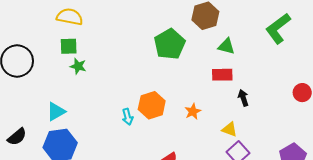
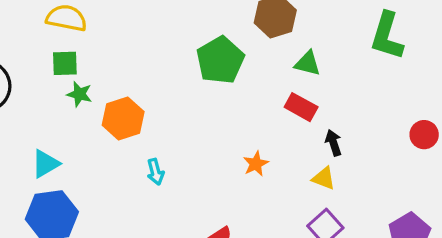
green L-shape: (278, 28) -> (387, 36), turned -36
red rectangle: (222, 75) -> (301, 107), turned 30
orange hexagon: (152, 105) -> (123, 118), moved
yellow triangle: (230, 129) -> (324, 178), moved

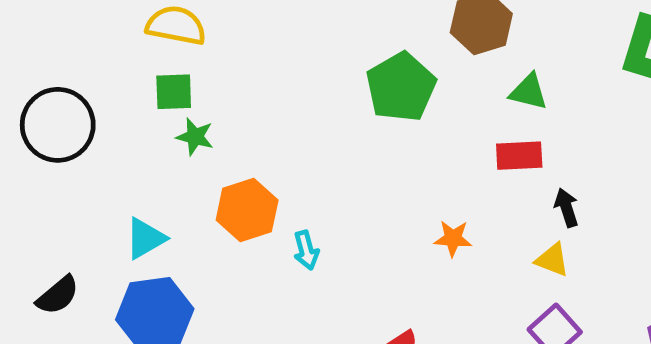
red rectangle: (301, 107) -> (519, 156), turned -32
orange hexagon: (123, 118) -> (247, 210), moved
orange star: (256, 164) -> (453, 238), turned 30

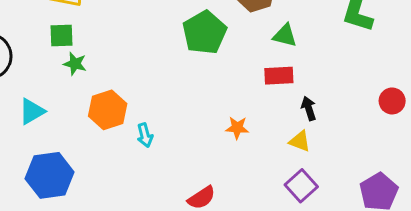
cyan triangle: (145, 238) -> (32, 111), moved

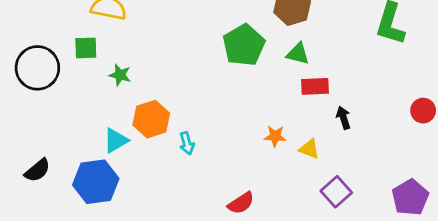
green square: (61, 35) -> (86, 48), moved
green triangle: (285, 35) -> (298, 54), moved
cyan triangle: (32, 111) -> (116, 140), moved
yellow triangle: (300, 141) -> (309, 149), moved

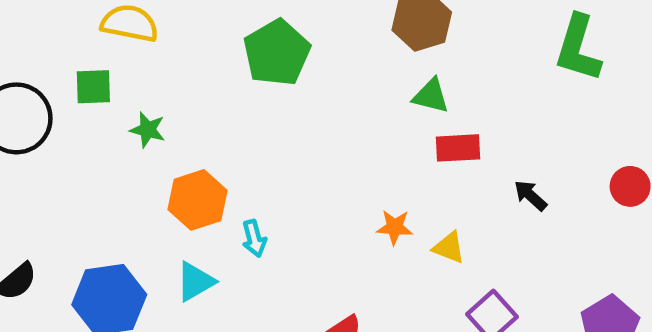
green pentagon: (244, 45) -> (277, 53), moved
black arrow: (343, 118) -> (530, 195), moved, turned -30
cyan triangle: (116, 140) -> (195, 282), moved

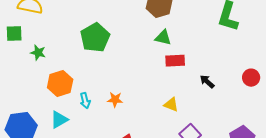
green pentagon: (277, 53) -> (95, 38), moved
orange star: (395, 227) -> (115, 100), moved

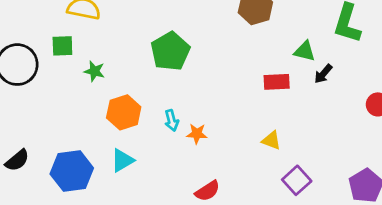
green triangle: (163, 38) -> (305, 51), moved
black arrow: (207, 82) -> (323, 74), moved, turned -91
cyan arrow: (85, 101) -> (172, 120), moved

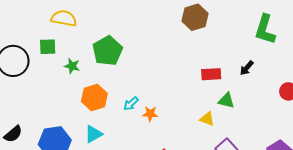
green pentagon: (170, 51) -> (108, 51), moved
green triangle: (305, 51) -> (226, 101), moved
cyan arrow: (172, 120) -> (131, 104), turned 63

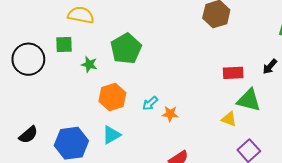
green triangle: (226, 101) -> (249, 100), size x1.4

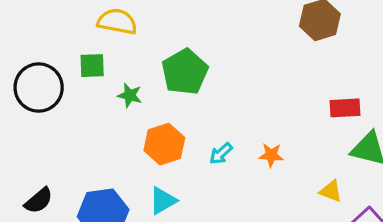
orange star: (170, 114) -> (271, 155), moved
yellow triangle: (229, 119) -> (331, 191), moved

